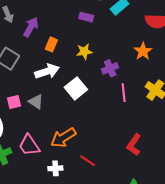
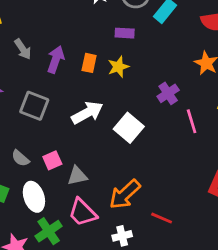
orange rectangle: (51, 44) -> (89, 63), moved
yellow star: (84, 51) -> (118, 67), moved
gray triangle: (36, 102) -> (77, 176), moved, turned -35

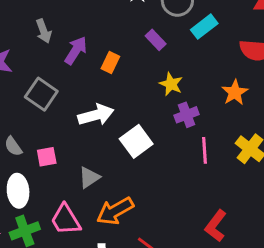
purple rectangle: (125, 33) -> (156, 40), turned 30
yellow star: (118, 67) -> (171, 84), moved, turned 30
gray triangle: (77, 176) -> (89, 177), moved, turned -35

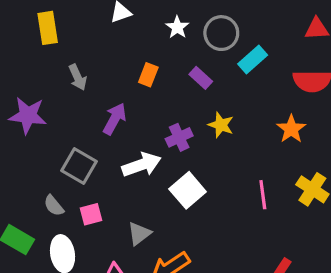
purple arrow: (76, 50) -> (115, 119), moved
orange rectangle: (110, 63) -> (148, 75), moved
gray square: (41, 94) -> (79, 166), moved
purple cross: (187, 115) -> (179, 137), moved

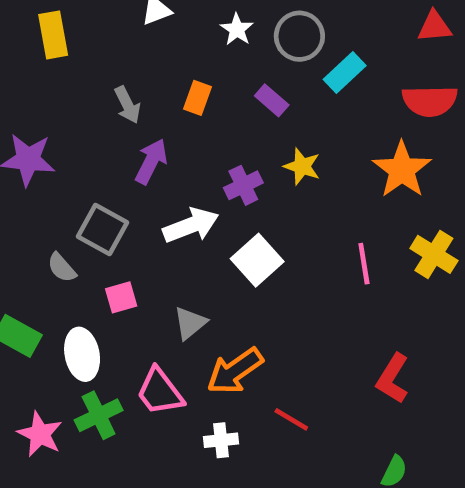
gray arrow: (78, 77) -> (128, 105), moved
orange star: (291, 129) -> (402, 170), size x1.4
gray semicircle: (54, 206) -> (62, 268), moved

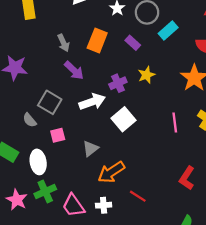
orange rectangle: (197, 98) -> (97, 41), size x1.5
purple arrow: (151, 161) -> (74, 70), turned 105
yellow star: (302, 166) -> (146, 75), turned 30
pink trapezoid: (160, 392) -> (73, 206), moved

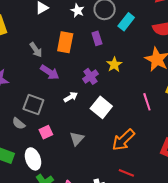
purple rectangle: (133, 43) -> (97, 38), turned 40
white arrow: (92, 102) -> (71, 97), size x0.6
orange arrow: (111, 172) -> (123, 140), moved

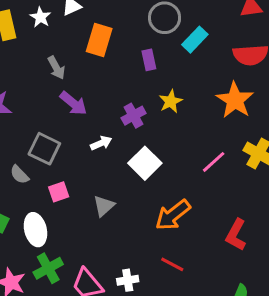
white star: (77, 11) -> (40, 17), moved
orange rectangle: (65, 42) -> (99, 40), moved
pink line: (147, 102) -> (214, 162), turned 60

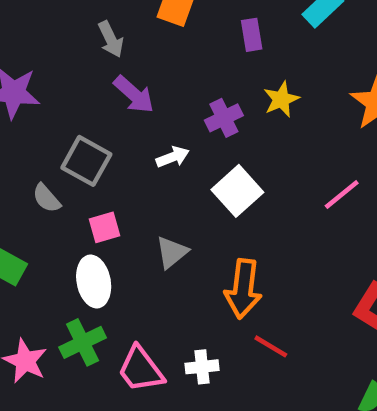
orange arrow: (173, 215) -> (243, 289), moved, turned -48
white ellipse: (35, 230) -> (94, 282), moved

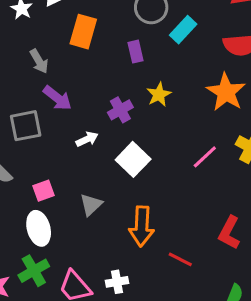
gray square: (86, 161) -> (26, 126), moved, turned -36
red line: (271, 346) -> (180, 259), moved

